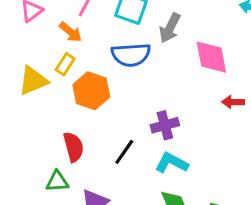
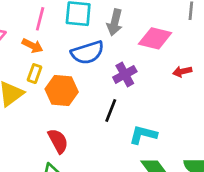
pink diamond: (211, 57) -> (155, 38), turned -52
purple cross: (165, 125) -> (125, 74), moved
black line: (124, 152) -> (111, 111), moved

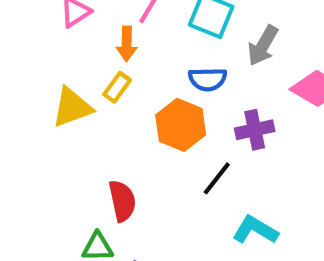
orange arrow: (32, 46) -> (127, 44), turned 48
blue semicircle: (87, 53) -> (208, 79), size x0.7
orange hexagon: (62, 91) -> (181, 125), moved

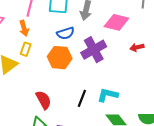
purple cross: (255, 130) -> (94, 50), size x1.4
black line: (217, 178) -> (82, 98), moved

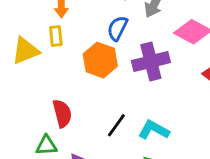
blue semicircle: (66, 33) -> (117, 28), turned 120
yellow rectangle: (26, 49) -> (56, 36), turned -40

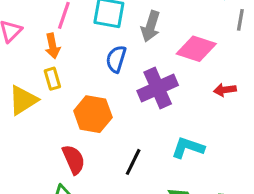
orange hexagon: (100, 60) -> (93, 114), moved
cyan L-shape: (154, 130) -> (188, 148), moved

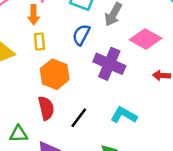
yellow rectangle: (52, 79) -> (39, 42), moved
purple cross: (158, 88) -> (109, 64), turned 36
red semicircle: (74, 159) -> (46, 108), moved

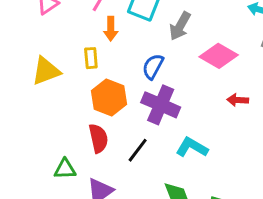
orange arrow: (34, 15) -> (111, 29), moved
blue semicircle: (81, 35) -> (153, 66), moved
purple cross: (109, 64) -> (161, 105), moved

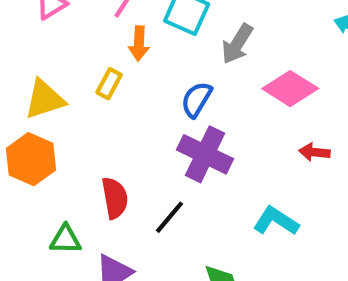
yellow rectangle: (91, 58) -> (109, 84), turned 30
orange hexagon: (109, 98) -> (31, 159), moved
cyan L-shape: (192, 147) -> (276, 221), moved

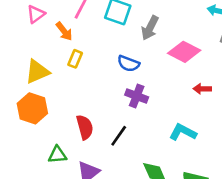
orange arrow: (139, 43) -> (64, 31), moved, turned -36
blue semicircle: (196, 100) -> (128, 64), turned -95
purple cross: (205, 154) -> (137, 96), size x0.7

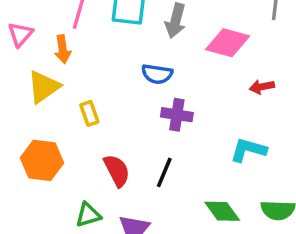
orange arrow: (64, 31) -> (63, 49), turned 42
yellow rectangle: (75, 59) -> (89, 113), moved, turned -30
yellow triangle: (37, 72) -> (44, 87), moved

